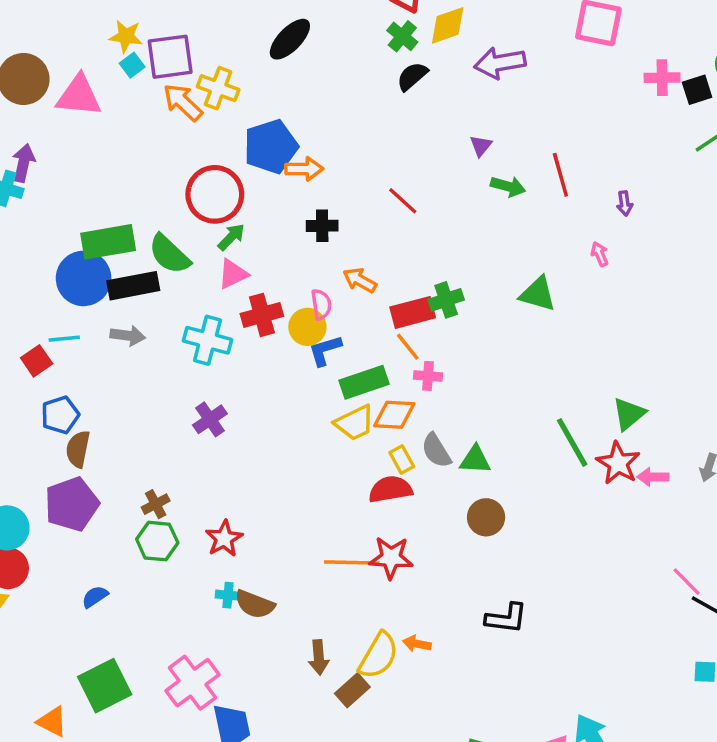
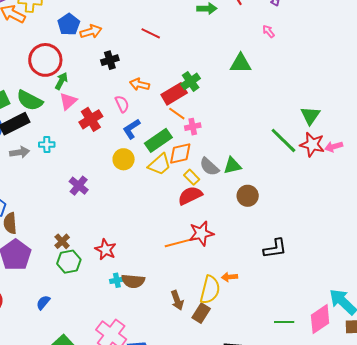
blue pentagon: (271, 147) -> (69, 24), size x0.7
yellow circle: (307, 327) -> (124, 159), moved
cyan cross: (207, 340) -> (47, 145), moved, size x0.6

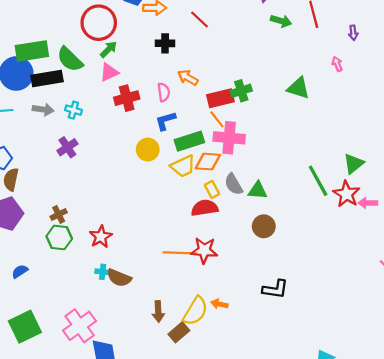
red line: (151, 33) -> (199, 20), moved
pink cross: (193, 127) -> (229, 138), size x1.8
purple cross: (79, 186) -> (67, 147), moved

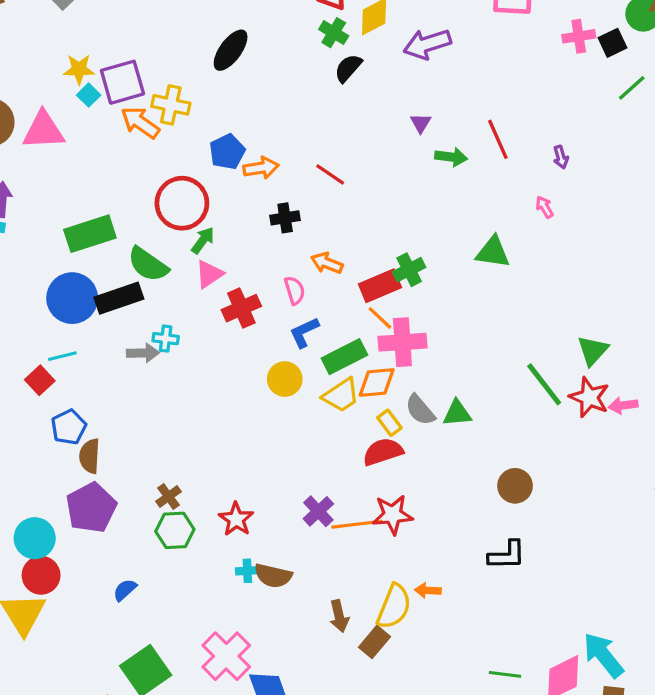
green rectangle: (32, 51) -> (90, 234), moved
gray arrow: (43, 109) -> (143, 353), moved
purple cross: (67, 147) -> (318, 511), moved
brown circle: (264, 226) -> (515, 486), moved

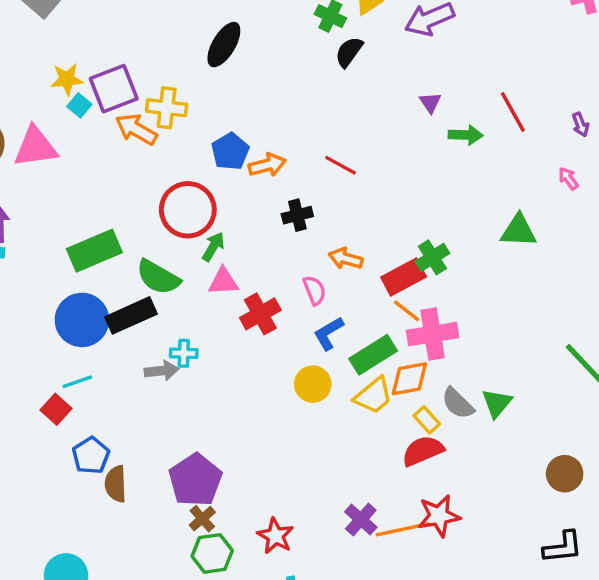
pink triangle: (209, 274) -> (223, 282), turned 36
green triangle: (457, 413) -> (497, 403), turned -40
purple pentagon: (91, 508) -> (195, 480), moved

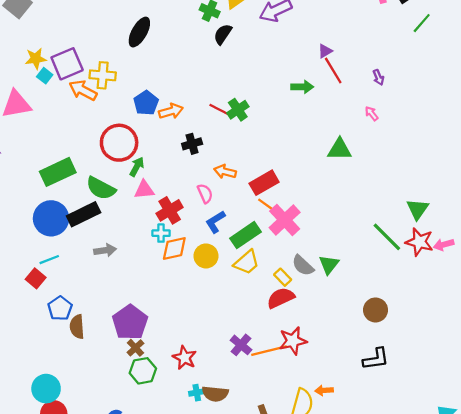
purple triangle: (430, 102) -> (325, 51), moved, turned 35
green cross: (432, 257) -> (238, 110), moved
pink cross: (433, 334) -> (285, 220), turned -32
cyan cross: (184, 353) -> (161, 233), moved
orange diamond: (409, 379) -> (174, 249), moved

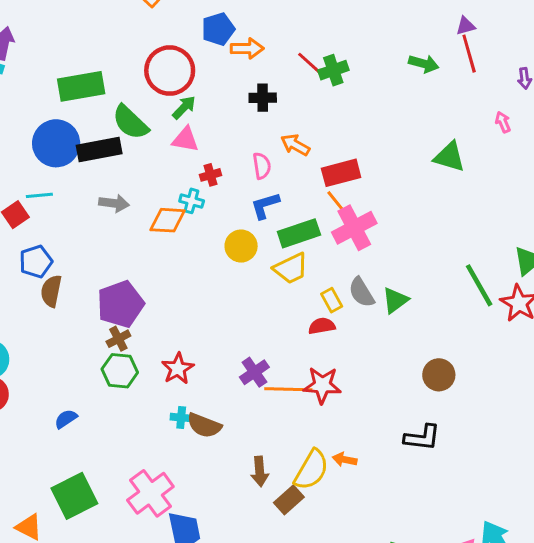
red cross: (170, 210) -> (211, 175), size x0.6
orange diamond: (174, 249) -> (168, 220), moved
red semicircle: (281, 298) -> (322, 326), size x0.7

